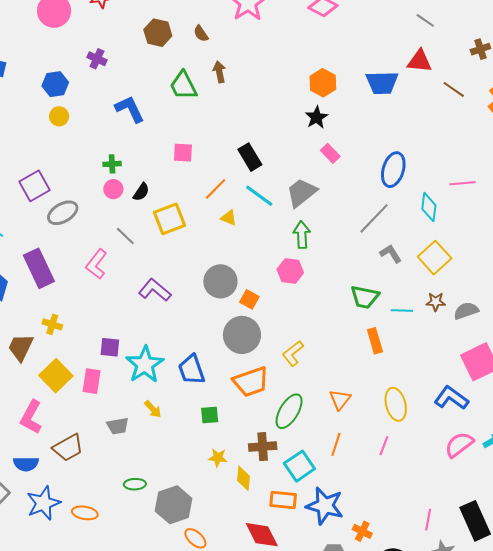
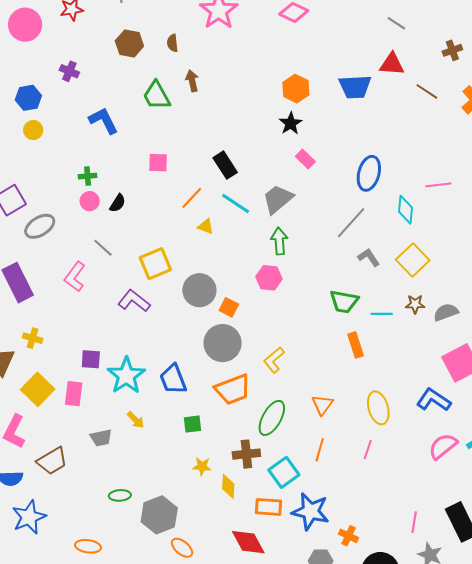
brown semicircle: (201, 34) -> (172, 43), turned 30
yellow square: (170, 219) -> (155, 264), moved
orange ellipse: (85, 513) -> (88, 546), moved

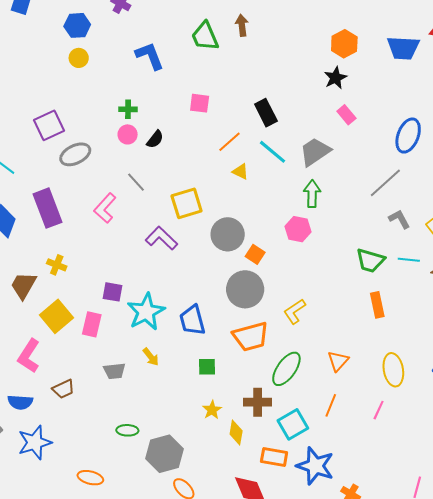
cyan line: (382, 314) -> (409, 260), moved
brown trapezoid: (52, 461) -> (63, 389), size x0.7
yellow star: (202, 466) -> (212, 410), turned 30

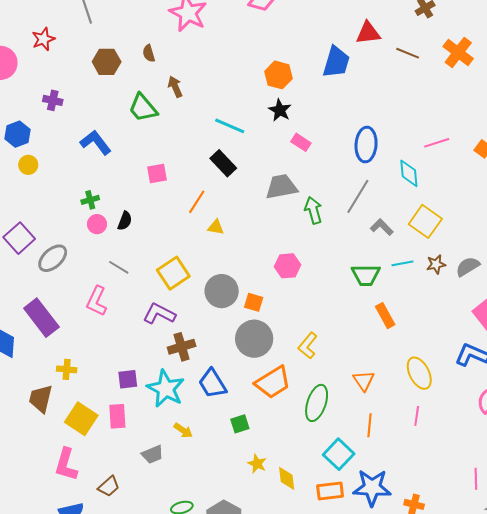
blue trapezoid: (403, 48) -> (336, 62), turned -60
cyan line: (273, 152) -> (230, 126), moved
gray trapezoid: (315, 152) -> (281, 187), turned 40
green arrow: (312, 194) -> (313, 210), moved
brown cross: (258, 402) -> (182, 347), moved

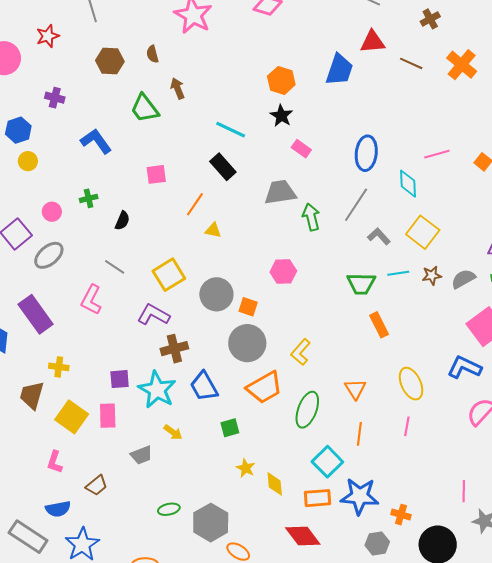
pink circle: (97, 224) -> (52, 212), moved
pink L-shape: (66, 465) -> (55, 462), size x0.7

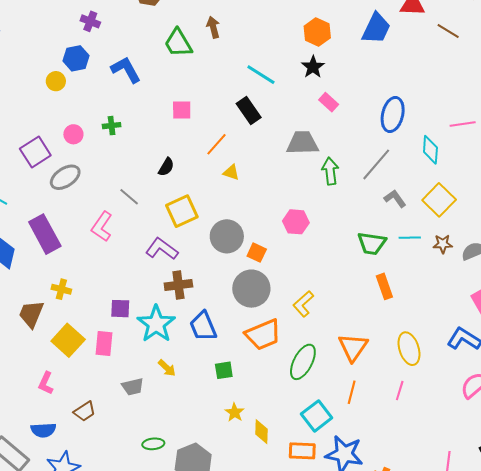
blue hexagon: (18, 130) -> (76, 58), moved
black semicircle: (122, 221) -> (166, 167), moved
orange triangle: (355, 389) -> (353, 347), size x1.4

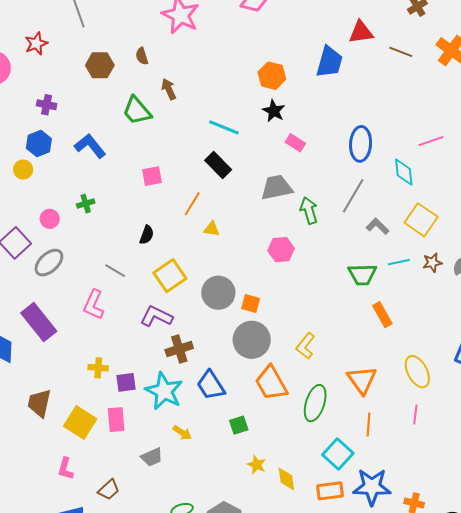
pink hexagon: (296, 222) -> (281, 250), moved
yellow cross: (61, 289) -> (98, 368), moved
orange trapezoid: (263, 335) -> (271, 383), turned 93

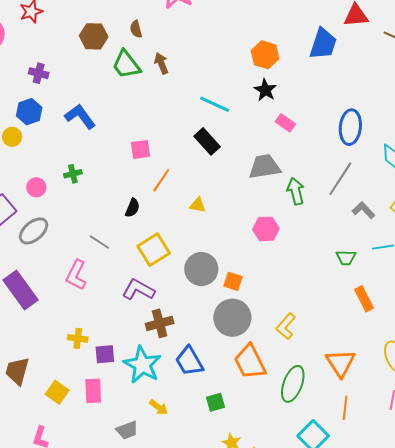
green trapezoid: (137, 111) -> (126, 65), moved
orange line: (192, 204) -> (161, 180), moved
green trapezoid: (362, 274) -> (346, 258), size x0.7
yellow square: (80, 423) -> (57, 392), size x0.7

